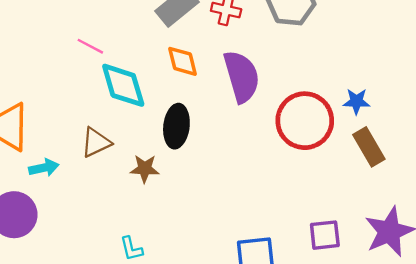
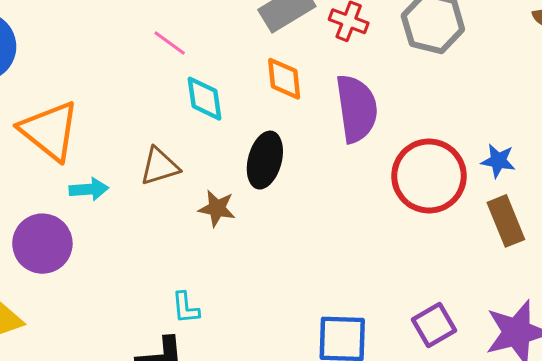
cyan diamond: (123, 85) -> (204, 99), size x0.7
purple square: (325, 235) -> (434, 325), turned -32

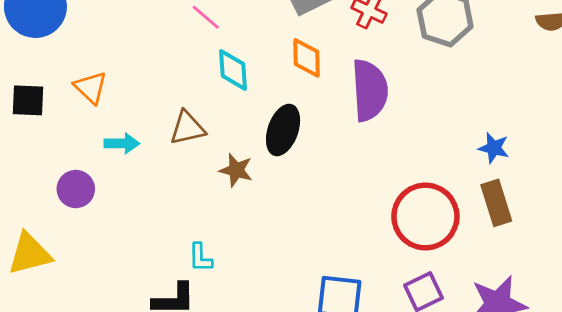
orange triangle: (50, 131) -> (91, 88), size x0.6
red circle: (429, 176) -> (425, 217), moved
purple circle: (42, 244) -> (76, 189), size x0.7

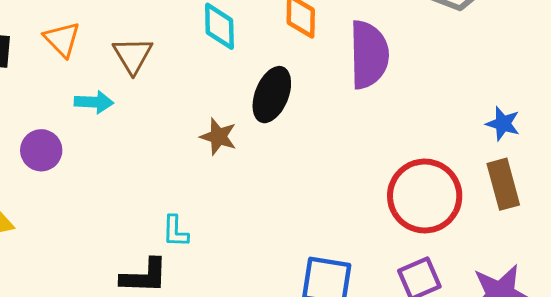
brown triangle: (187, 128) -> (133, 55), moved, turned -51

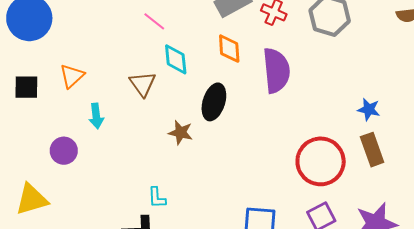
orange triangle: (62, 39) -> (72, 76), turned 36
brown triangle: (133, 55) -> (143, 84), moved
cyan arrow: (94, 102) -> (96, 116), turned 85

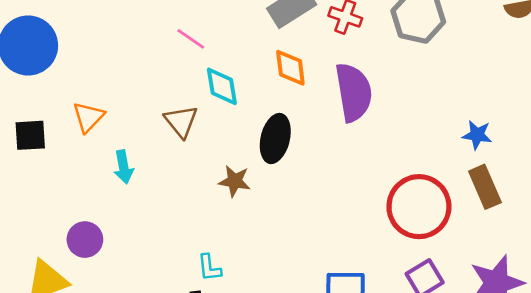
purple circle: (64, 151) -> (85, 240), moved

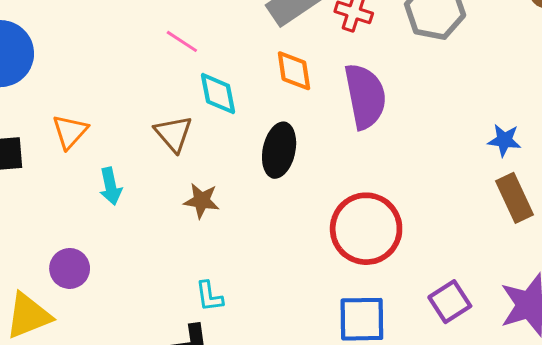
brown star: (235, 181) -> (202, 201), moved
red circle: (419, 207) -> (366, 229), moved

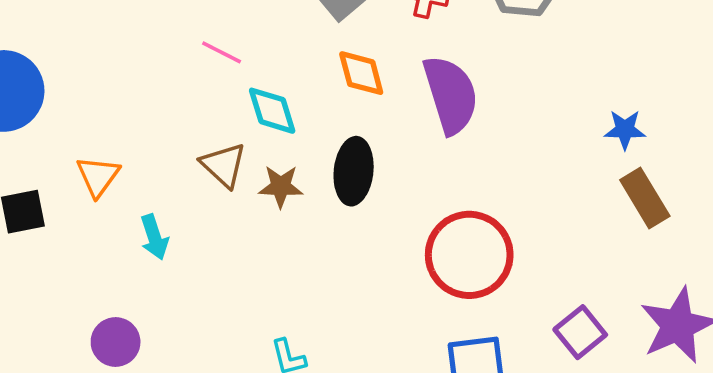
brown star: (202, 201) -> (281, 186), moved

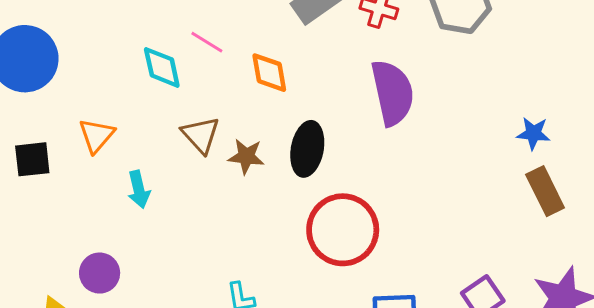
orange diamond: (361, 73) -> (269, 73), moved
cyan diamond: (272, 111) -> (162, 67), moved
red circle: (469, 255) -> (343, 230), moved

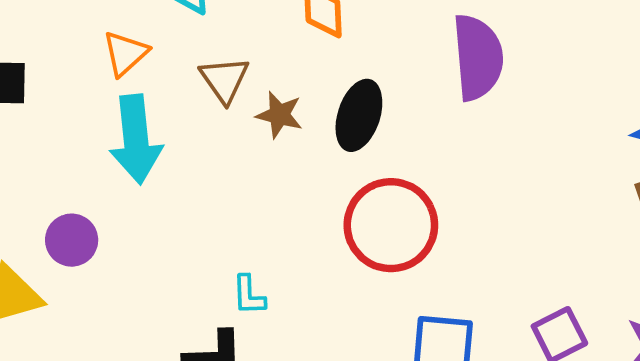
orange triangle: (97, 135) -> (125, 53), moved
cyan arrow: (139, 189) -> (136, 139), size x1.8

